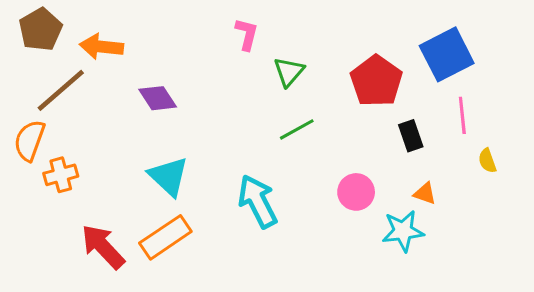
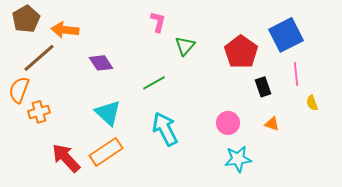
green line: (297, 129) -> (154, 83), moved
cyan star: (403, 231) -> (238, 159), moved

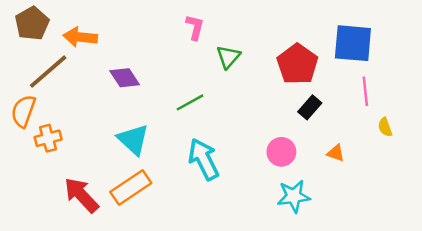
blue square: (286, 35) -> (353, 43), turned 32
black rectangle: (263, 87) -> (310, 107), moved, turned 60

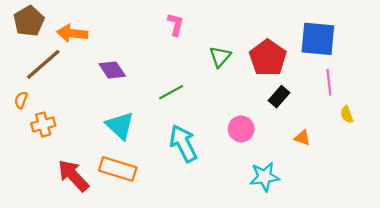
green triangle: (228, 57) -> (220, 57), moved
orange semicircle: (23, 111) -> (21, 100), size x0.6
pink circle: (281, 152) -> (241, 129), moved
orange rectangle: (131, 188) -> (118, 169), turned 51

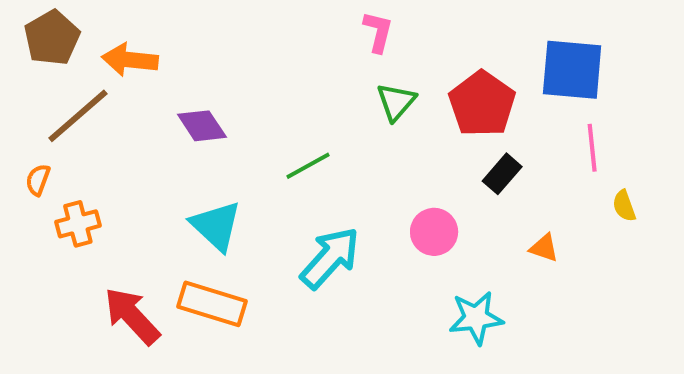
pink L-shape: (176, 24) -> (378, 32), moved
cyan arrow: (183, 143) -> (330, 258), turned 69

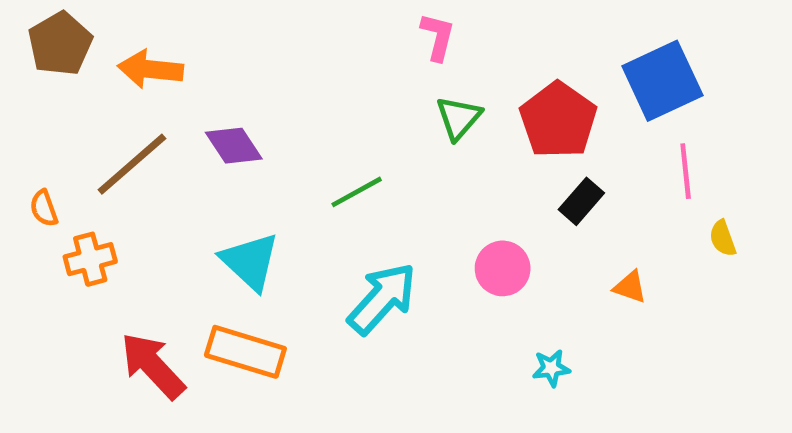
blue square: (572, 70) -> (662, 81), turned -30
brown line: (78, 116) -> (132, 164), moved
orange semicircle: (38, 180) -> (44, 208), turned -40
cyan star: (476, 318) -> (551, 368), size x0.6

